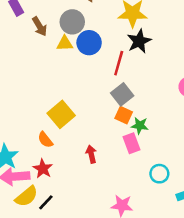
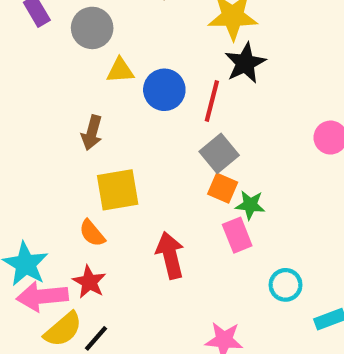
gray circle: (72, 22) -> (92, 28), moved
brown arrow: (40, 26) -> (92, 133), moved, turned 48
blue circle: (89, 43) -> (164, 90), moved
yellow square: (61, 114) -> (118, 190), turned 32
red arrow: (91, 154) -> (170, 255), size x1.5

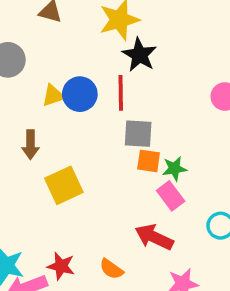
yellow triangle: (120, 70) -> (53, 95), moved
gray square: (219, 153) -> (138, 134), turned -32
orange semicircle: (92, 233) -> (111, 269), moved
red arrow: (170, 255) -> (154, 237), moved, turned -36

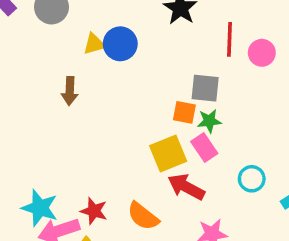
red line: (121, 93) -> (230, 39), moved
gray square: (138, 134) -> (205, 88), moved
yellow square: (64, 185) -> (168, 153), moved
orange semicircle: (111, 269) -> (143, 216), size x1.4

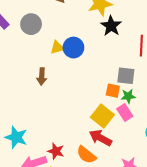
yellow square: (168, 153) -> (102, 116), turned -30
red arrow: (186, 187) -> (100, 138), moved
cyan star: (40, 208) -> (16, 137), moved

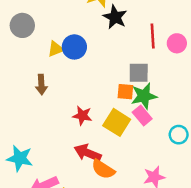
green star: (128, 96) -> (144, 96), size x1.5
red arrow: (100, 138) -> (88, 153), moved
red star: (56, 151) -> (82, 116), moved

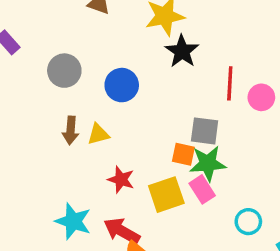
gray circle: (22, 25) -> (64, 71), moved
yellow triangle: (56, 49) -> (98, 134), moved
yellow square: (117, 122) -> (166, 195), turned 32
cyan star: (20, 158) -> (73, 221), moved

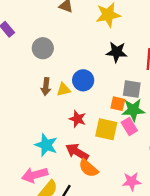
black star: (182, 51) -> (117, 52), moved, turned -30
blue circle: (122, 85) -> (83, 80), moved
yellow square: (166, 195) -> (106, 129), turned 30

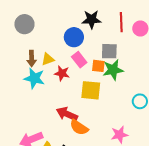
blue circle: (83, 80) -> (74, 37), moved
red star: (77, 119) -> (62, 73), moved
pink rectangle: (129, 127) -> (79, 60), moved
cyan star: (46, 145) -> (34, 78), moved

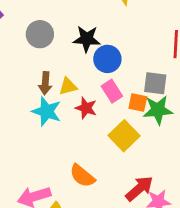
black star: (92, 19) -> (87, 39), moved
yellow square: (91, 90) -> (124, 136), turned 35
red arrow: (67, 114) -> (139, 188), moved, turned 110
orange semicircle: (79, 127) -> (82, 176), moved

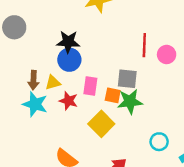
gray circle: (40, 34) -> (14, 27), moved
blue circle: (107, 59) -> (69, 60), moved
pink rectangle: (112, 91) -> (90, 86), turned 42

